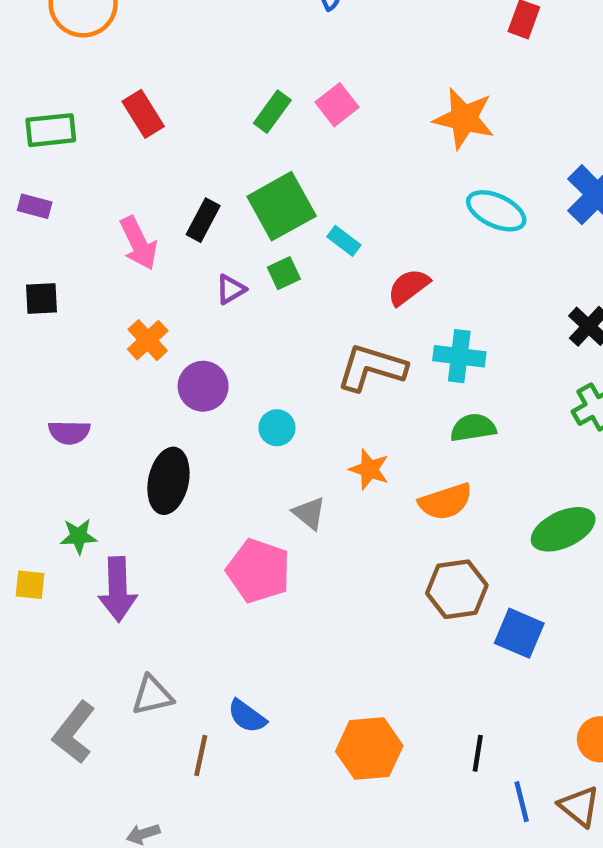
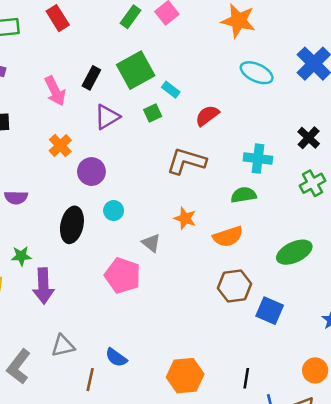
green square: (284, 273) -> (153, 113), moved
purple triangle: (231, 289) -> (107, 117), size x1.5
cyan cross: (459, 356) -> (258, 159), moved
cyan circle: (277, 428) -> (114, 211), moved

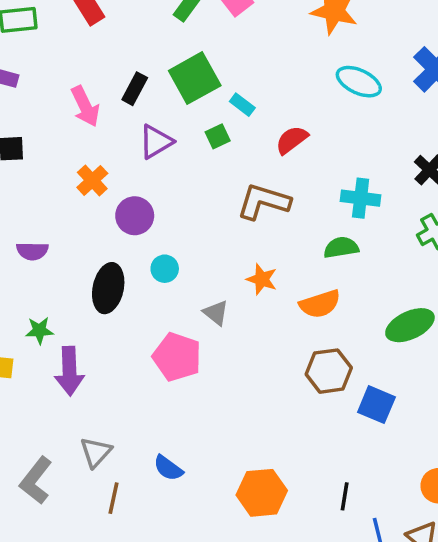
gray triangle: (63, 346) -> (96, 452), turned -35
brown line: (90, 380) -> (113, 498), moved

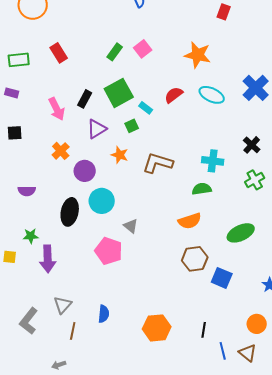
red semicircle: (292, 140) -> (174, 95), moved
cyan circle: (165, 269) -> (102, 201), size x1.6
orange star: (262, 279) -> (120, 155), moved
blue semicircle: (168, 468) -> (104, 314), turned -120

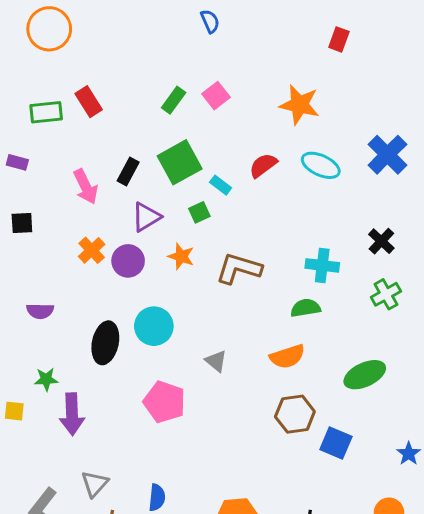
green rectangle: (19, 60) -> (46, 112), moved
purple circle: (85, 171) -> (128, 261), moved
gray triangle: (131, 226) -> (216, 361), moved

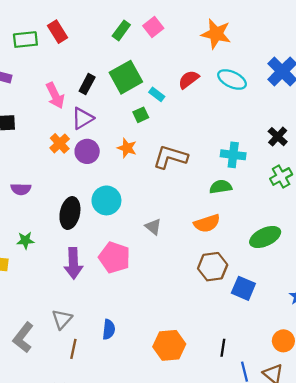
purple triangle: (146, 217) -> (82, 118), moved
purple arrow: (72, 414) -> (73, 263), moved

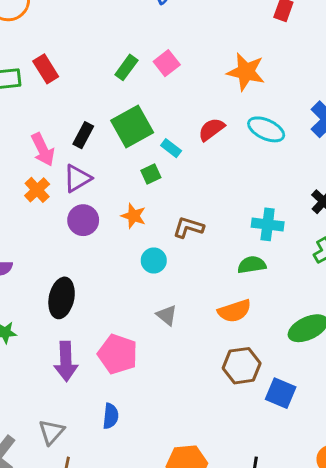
orange cross: (60, 143) -> (37, 190), moved
brown L-shape: (170, 157) -> (188, 227), size x0.7
cyan circle: (106, 200) -> (154, 260), moved, size x0.7
blue semicircle: (109, 329) -> (111, 416), moved

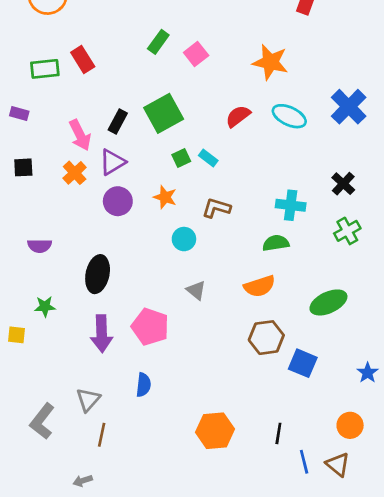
green rectangle: (126, 67) -> (158, 42), moved
cyan rectangle: (171, 148) -> (208, 158), moved

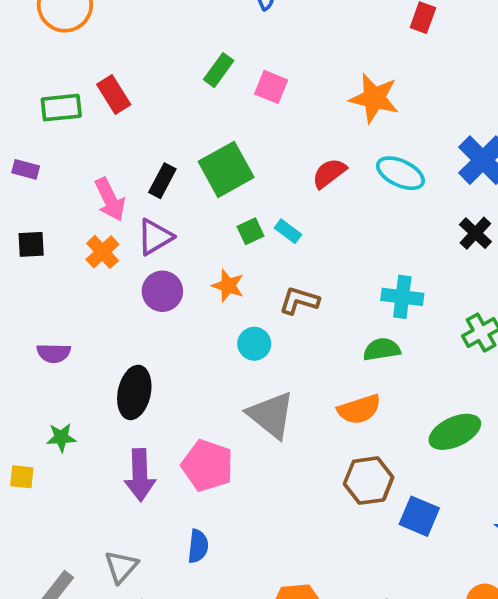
pink square: (196, 54) -> (271, 87), turned -30
black cross: (343, 184) -> (475, 233), moved
gray triangle: (196, 290) -> (271, 415), size x1.8

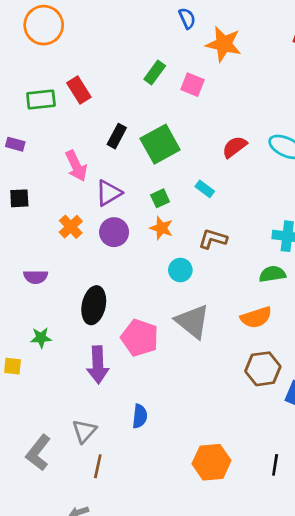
orange star: (374, 98) -> (224, 44), moved
black rectangle: (162, 181) -> (117, 136), moved
green square: (250, 231) -> (160, 198), moved
orange cross: (102, 252) -> (71, 227), moved
pink pentagon: (207, 466) -> (140, 338), moved

